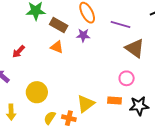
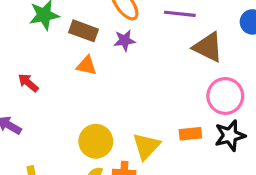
red arrow: (19, 52) -> (28, 83), turned 96
pink circle: (127, 78) -> (225, 96), moved, size x1.5
yellow circle: (37, 92) -> (96, 141), moved

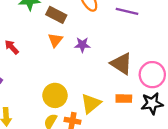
purple star: (125, 40) -> (82, 45), moved
brown triangle: (208, 47) -> (121, 64), moved
orange triangle: (87, 66) -> (55, 40), turned 49

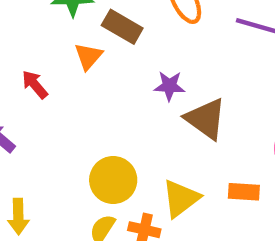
orange triangle: (55, 40) -> (88, 56), moved
brown triangle: (121, 64) -> (206, 119), moved

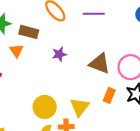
brown triangle: (206, 119) -> (100, 64), moved
orange rectangle: (244, 192) -> (109, 95), turned -56

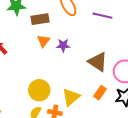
brown rectangle: (29, 32) -> (40, 19), turned -36
orange triangle: (16, 51) -> (43, 41), moved

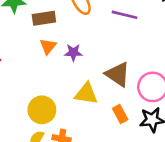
orange rectangle: (100, 93) -> (120, 114), turned -64
yellow triangle: (71, 97) -> (86, 94), moved, turned 48

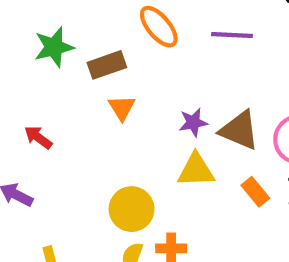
purple star: (73, 52) -> (193, 122), moved

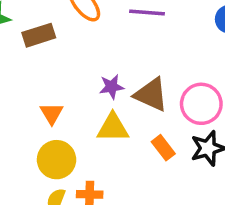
orange triangle: (122, 108) -> (52, 113), moved

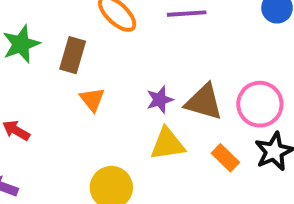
brown rectangle: (39, 35) -> (73, 55), turned -48
orange triangle: (52, 113) -> (92, 99), moved

